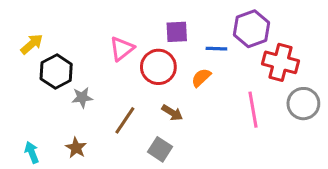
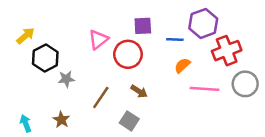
red cross: (281, 62) -> (227, 51), turned -36
orange semicircle: (201, 78) -> (182, 65), moved
pink line: (253, 110) -> (204, 89), turned -76

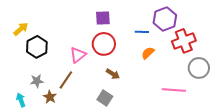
purple square: (143, 26) -> (103, 18), moved
pink triangle: (98, 39) -> (78, 55), moved
gray star: (66, 79) -> (37, 81), moved
pink line: (204, 89) -> (174, 90), moved
brown line: (101, 97) -> (66, 80), moved

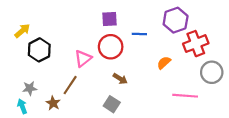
blue line: (142, 32) -> (139, 34), moved
orange semicircle: (148, 53) -> (164, 63), moved
gray star: (37, 81) -> (30, 88), moved

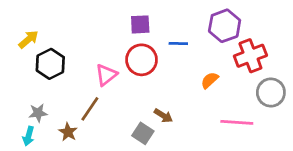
brown arrow: (120, 79) -> (163, 116), moved
cyan arrow: (22, 106) -> (28, 136), turned -144

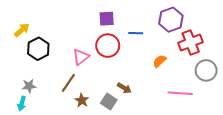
brown star: (68, 132) -> (82, 100), moved

